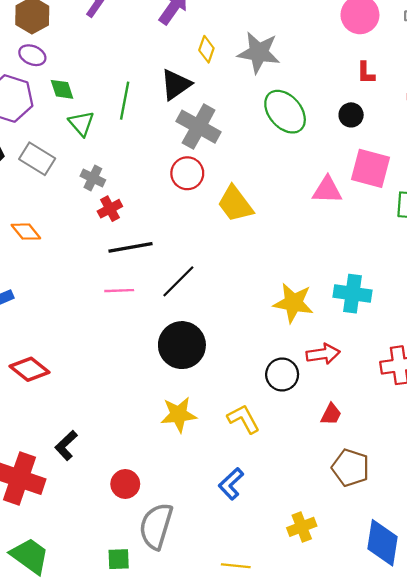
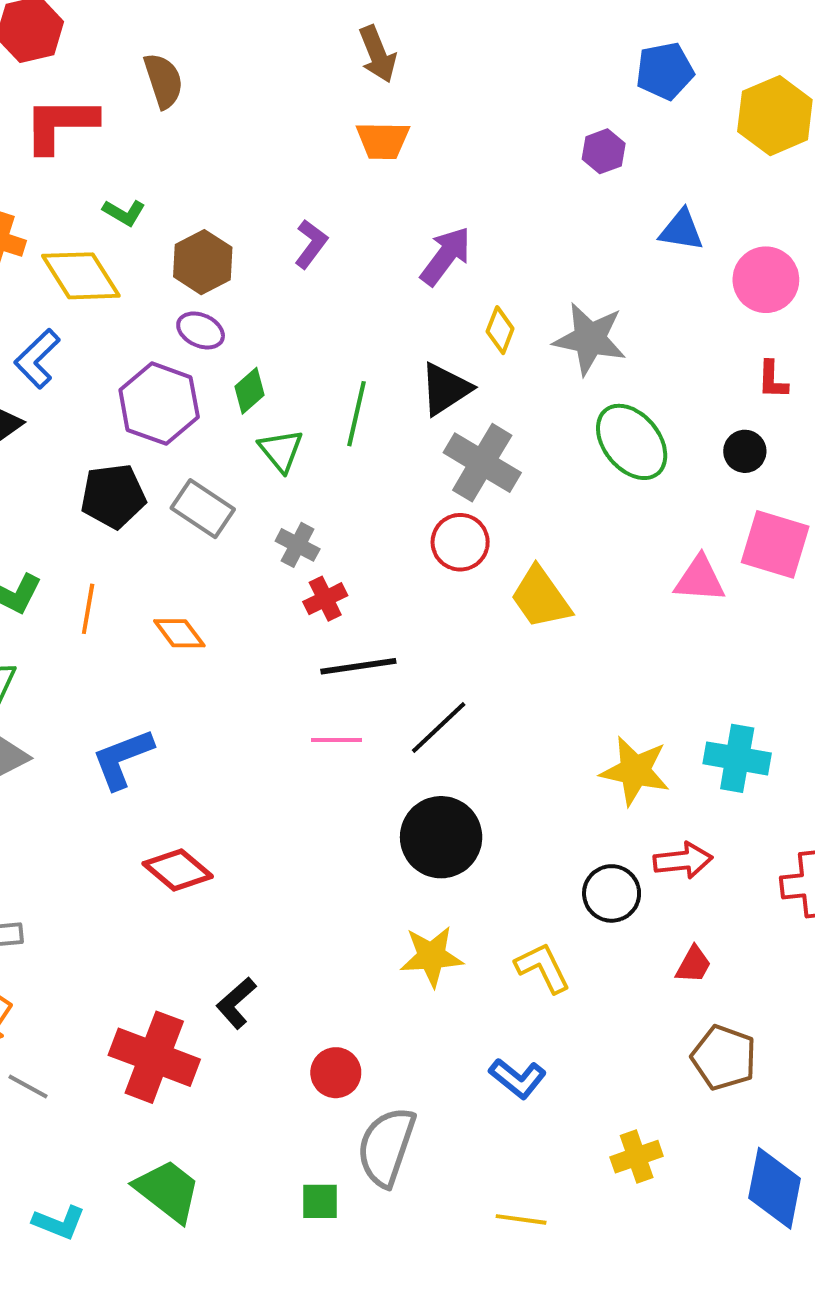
green diamond: (62, 89) -> (250, 391), turned 65
blue L-shape: (231, 484) -> (518, 1078), turned -100

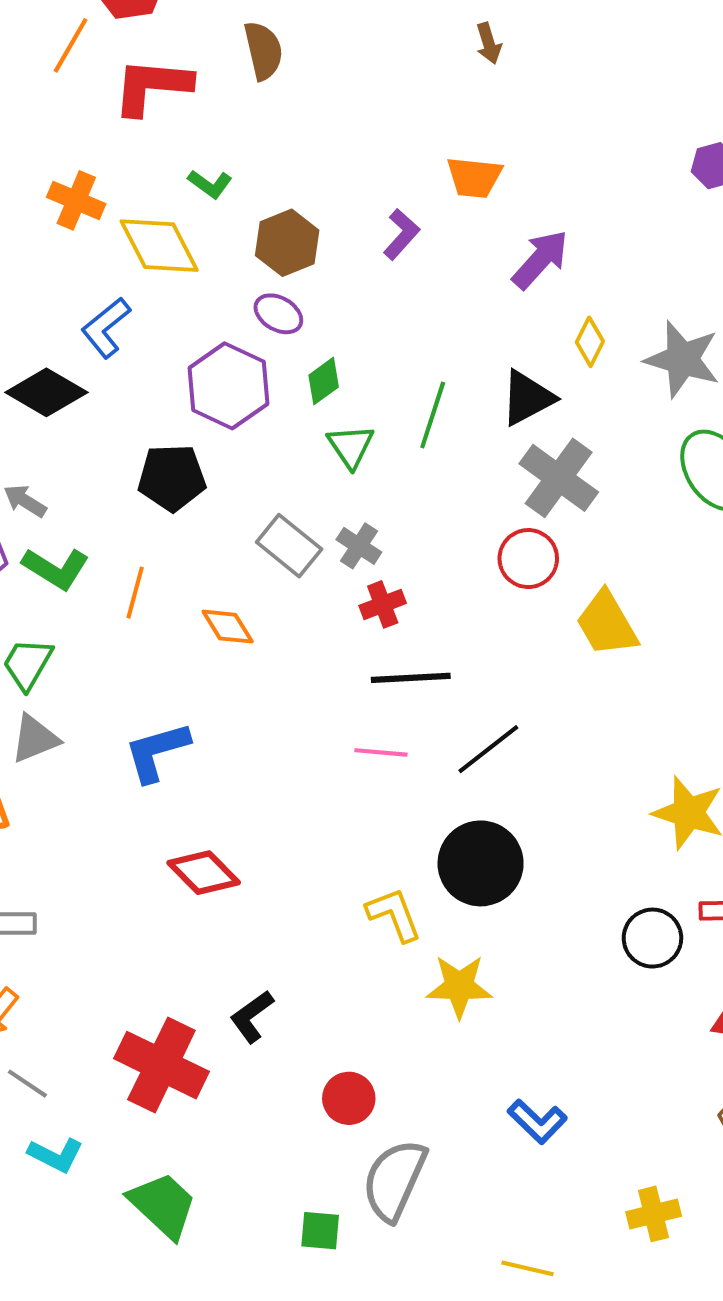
brown arrow: (378, 54) -> (489, 43), size x0.7
orange trapezoid: (383, 140) -> (474, 177), moved
gray rectangle: (203, 509) -> (289, 546), moved
yellow L-shape: (543, 968) -> (394, 915), moved
cyan L-shape: (59, 1223) -> (56, 1155), moved

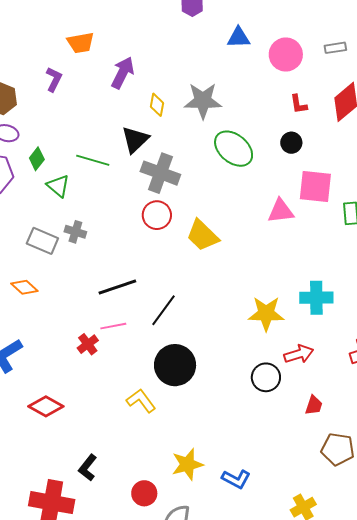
green line: (433, 415) -> (93, 160), turned -76
red cross: (383, 604) -> (88, 344), moved
yellow star: (459, 986) -> (187, 464), moved

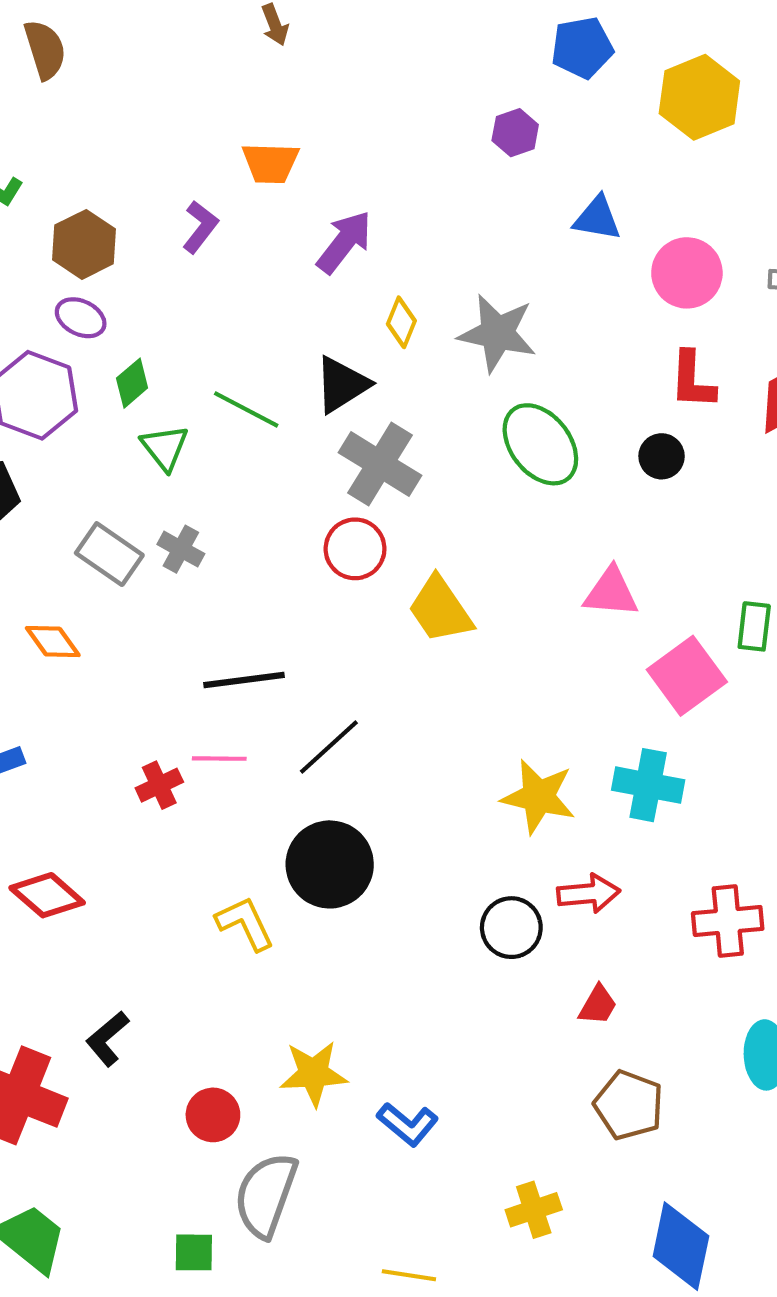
red L-shape: (299, 104) -> (692, 380), size x1.4
pink square: (315, 187) -> (687, 676), moved, turned 36

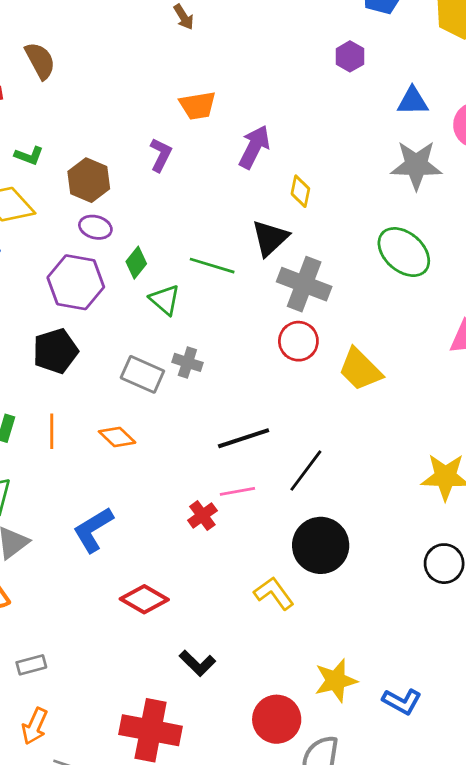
gray star: (497, 333) -> (416, 165), moved
black L-shape: (107, 1039) -> (197, 663), moved, turned -84
red circle: (213, 1115) -> (277, 719), size x1.4

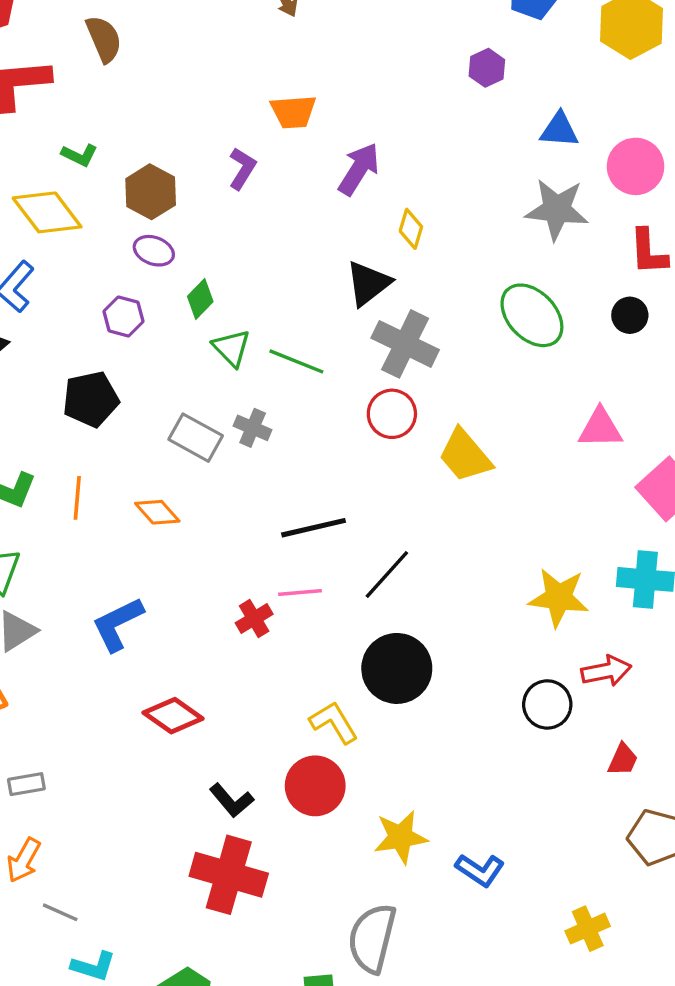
green line: (212, 266) -> (296, 361), moved
purple hexagon: (76, 282) -> (123, 316), size x0.6
red circle: (277, 719) -> (315, 786), moved
red cross: (151, 730) -> (229, 875), moved

